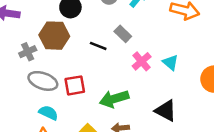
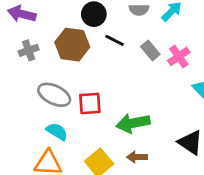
black line: (98, 46) -> (115, 40), moved
gray cross: (28, 52) -> (29, 50), moved
pink cross: (142, 61) -> (179, 56), moved

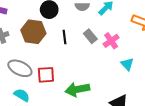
black line: (115, 40) -> (64, 37), moved, turned 56

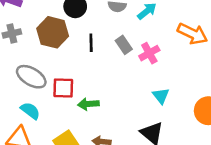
cyan triangle: (127, 64) -> (161, 96), moved
green arrow: (77, 89) -> (88, 104), moved, size x0.7

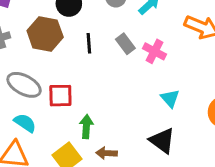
pink cross: (149, 53) -> (154, 51), turned -30
green arrow: (88, 104) -> (86, 127), moved, turned 102

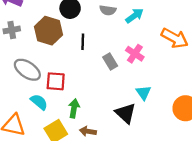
gray rectangle: (125, 44) -> (110, 62), moved
cyan semicircle: (25, 123) -> (39, 102), moved
black triangle: (162, 141) -> (126, 113), moved

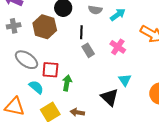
black line: (83, 42) -> (81, 32), moved
gray rectangle: (110, 62) -> (88, 50), moved
green arrow: (74, 108) -> (67, 83), moved

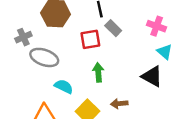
gray cross: (14, 26) -> (23, 37), moved
pink cross: (118, 47) -> (157, 26), moved
red square: (50, 70) -> (90, 39), moved

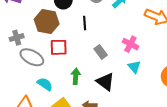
gray rectangle: (113, 28) -> (101, 52), moved
red square: (90, 39) -> (59, 47), moved
black triangle: (152, 76) -> (105, 82), moved

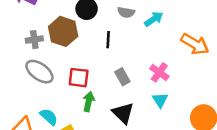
gray cross: (17, 38) -> (34, 40), moved
red square: (59, 47) -> (79, 78), moved
cyan semicircle: (45, 84) -> (49, 117), moved

